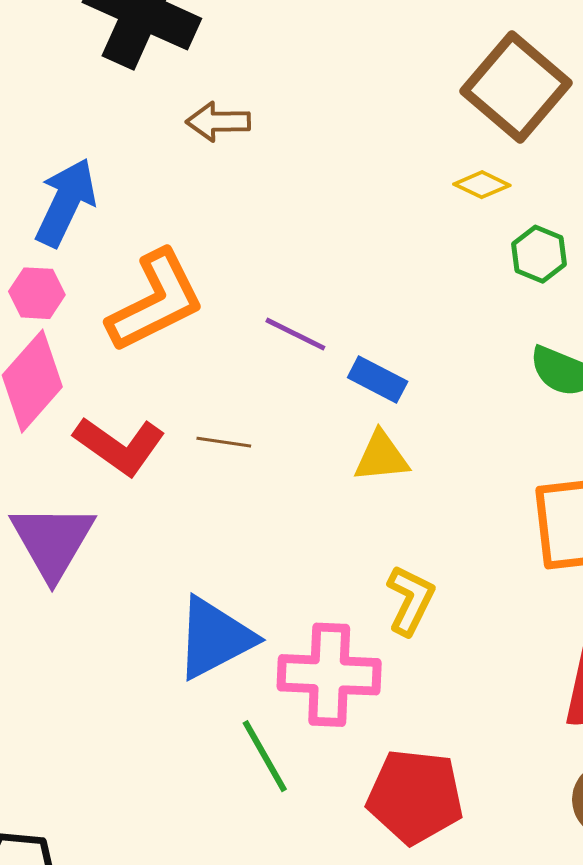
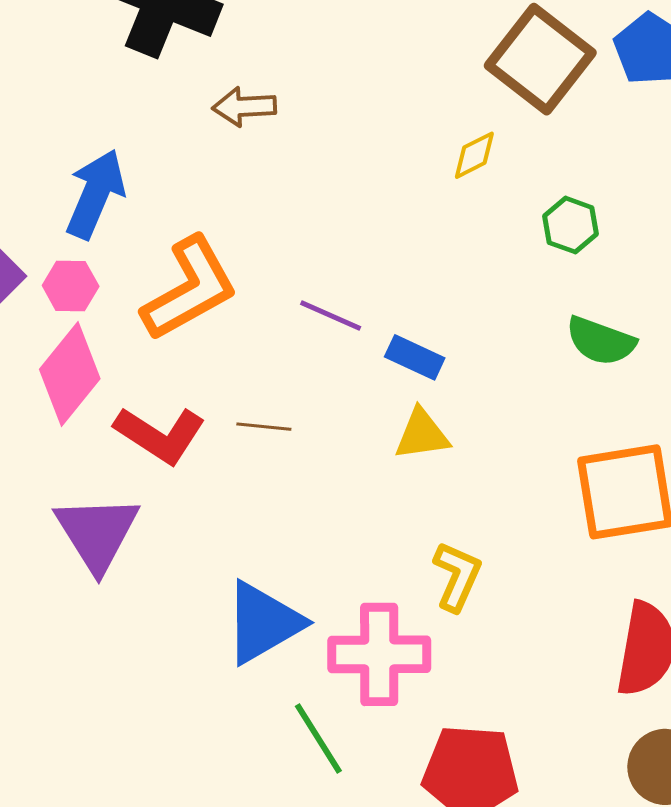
yellow diamond: (482, 185) -> (474, 155), moved, turned -50

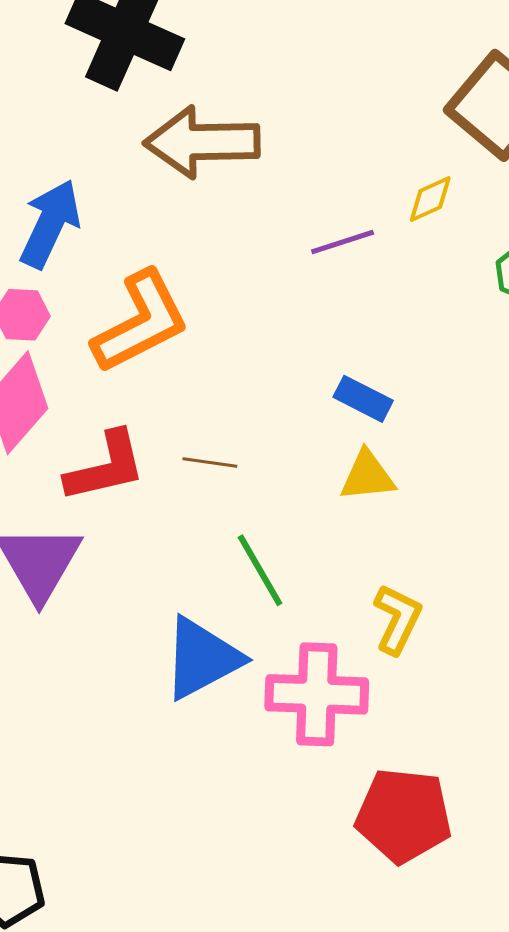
brown arrow: (244, 107) -> (202, 142), size x1.8
purple line: (331, 315) -> (343, 242), moved, turned -44
red L-shape: (160, 435) -> (106, 467), turned -48
green line: (318, 739) -> (260, 570), moved

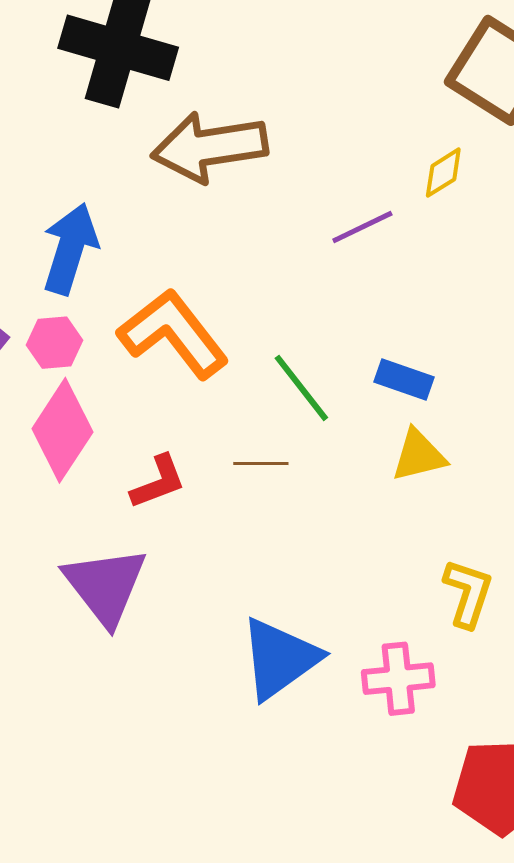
orange L-shape: (141, 322) -> (173, 334), turned -93
red L-shape: (106, 467) -> (158, 482), size x0.7
green line: (260, 570) -> (301, 388), moved
pink cross: (317, 694) -> (398, 679), size x0.7

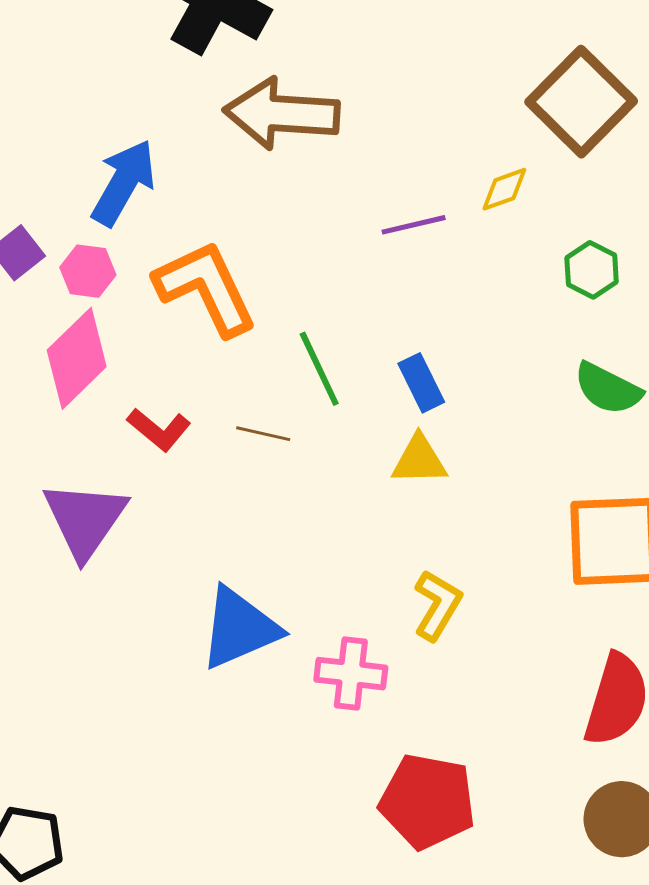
blue rectangle: (404, 380) -> (421, 383), turned 32
red L-shape: (158, 482) -> (159, 429), turned 48

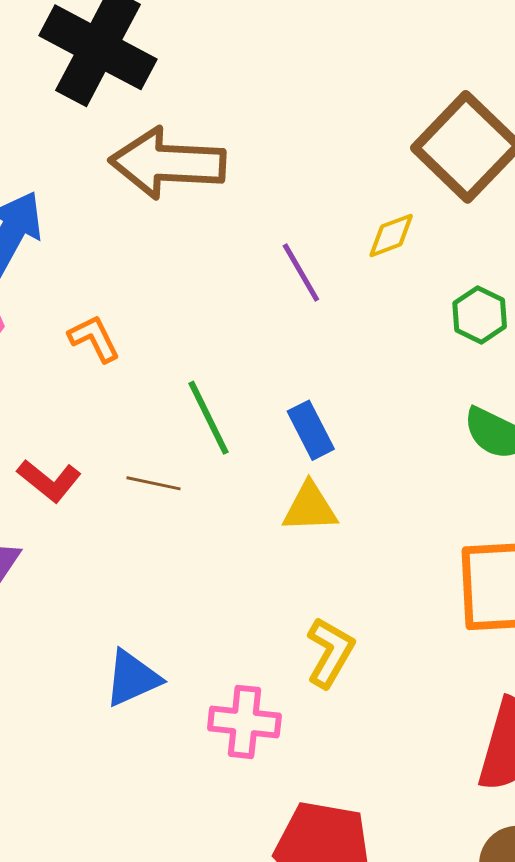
purple line: (414, 225) -> (301, 272), turned 74
orange L-shape: (206, 288) -> (94, 338), size x0.5
blue triangle: (239, 628) -> (132, 678), size x0.7

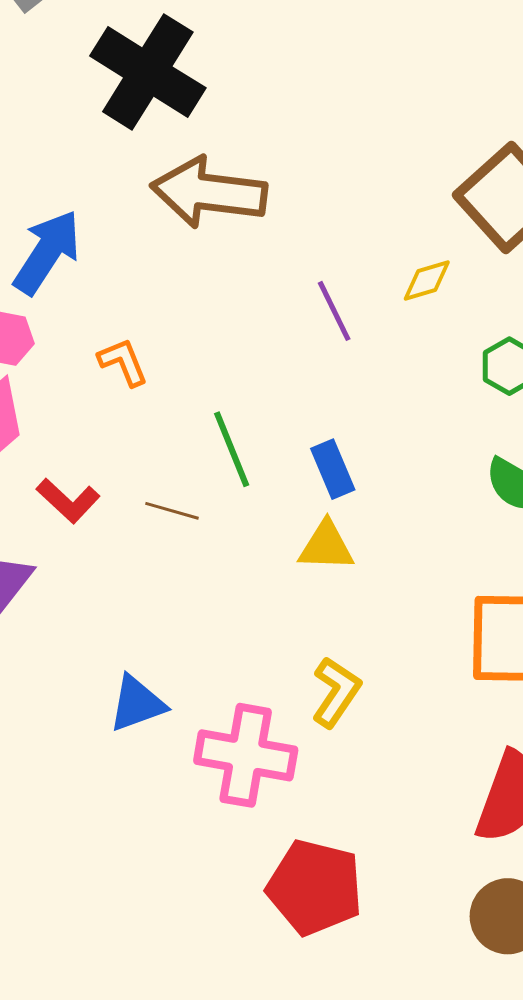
pink cross: (244, 722) -> (246, 755), size x1.4

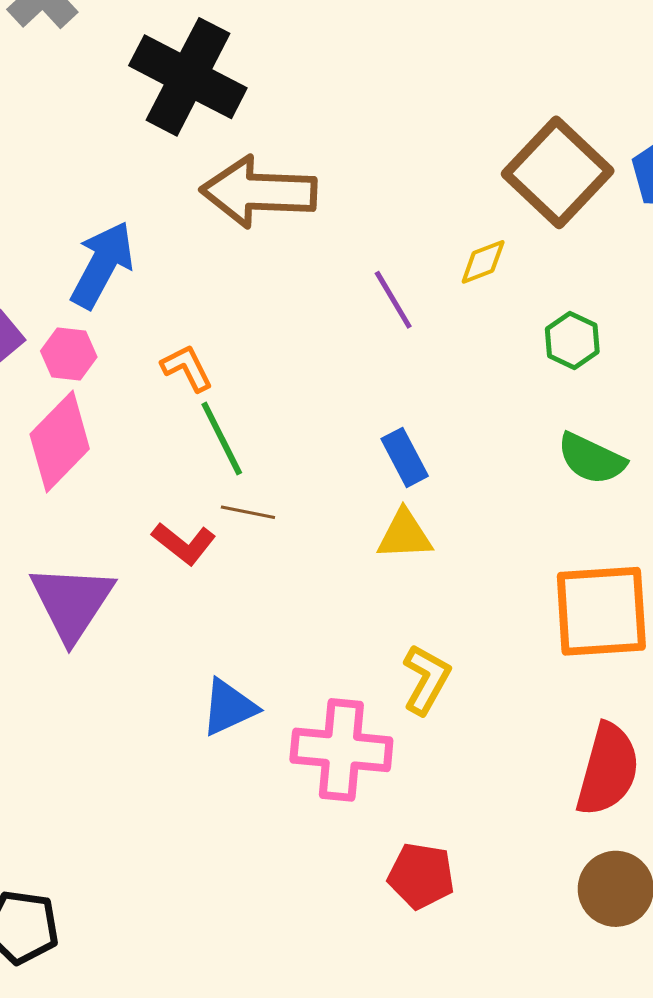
green line: (232, 449) -> (222, 438), moved
red L-shape: (68, 501) -> (184, 543), moved
red pentagon: (315, 887) -> (421, 876), size x0.7

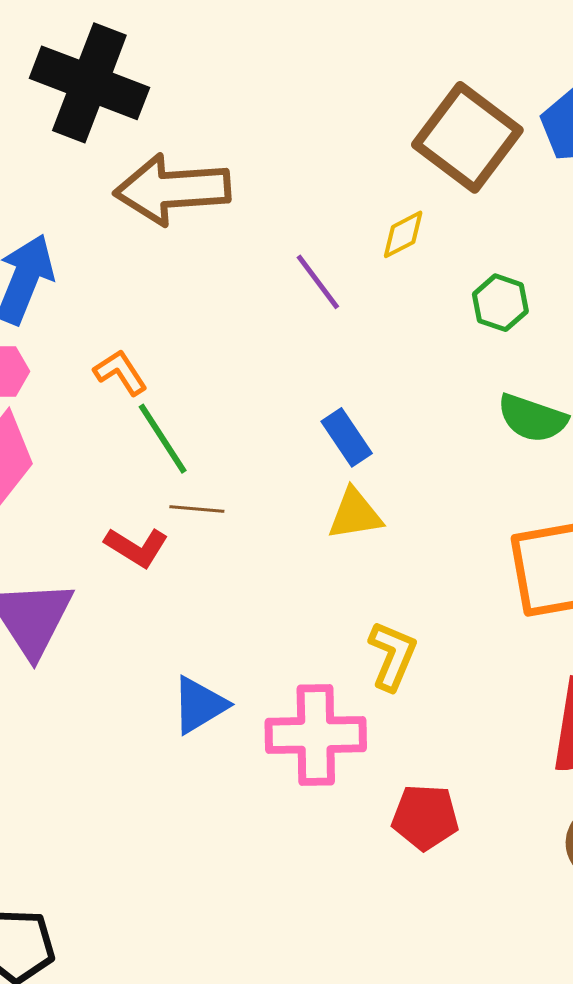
red pentagon: (421, 876) -> (425, 817), moved

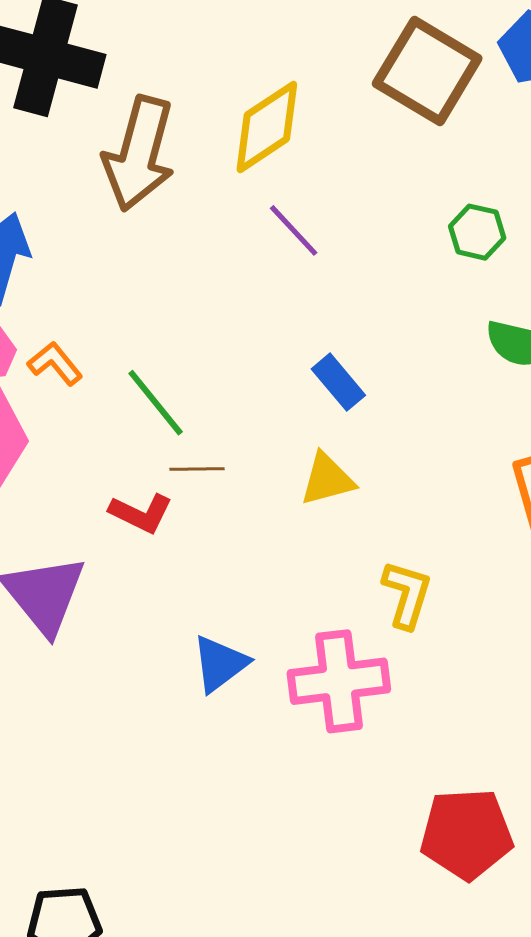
brown arrow: (172, 189) -> (139, 154), turned -65
yellow diamond: (403, 234) -> (267, 127), moved, size x1.8
orange L-shape: (120, 372) -> (55, 364), moved
yellow triangle: (355, 514) -> (327, 479), moved
red pentagon: (425, 817) -> (466, 834), moved, size x1.4

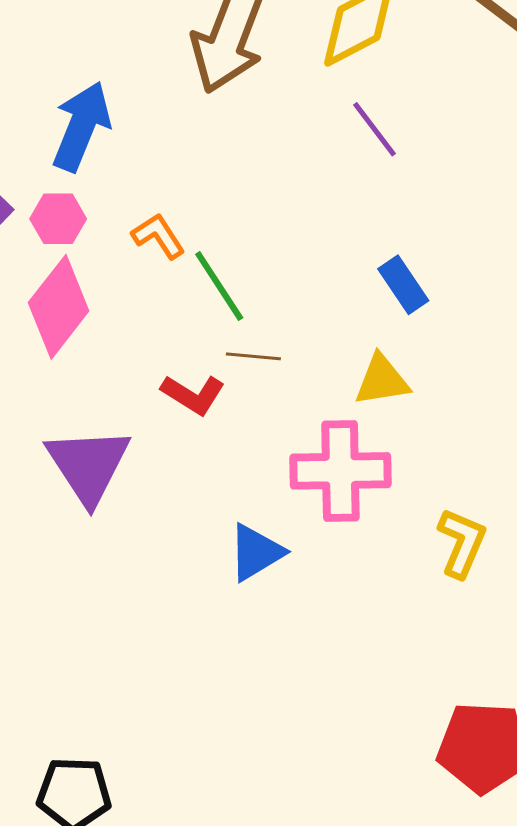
orange L-shape: (55, 364) -> (158, 236), moved
yellow L-shape: (407, 594) -> (462, 543), moved
pink cross: (339, 681) -> (340, 471), moved

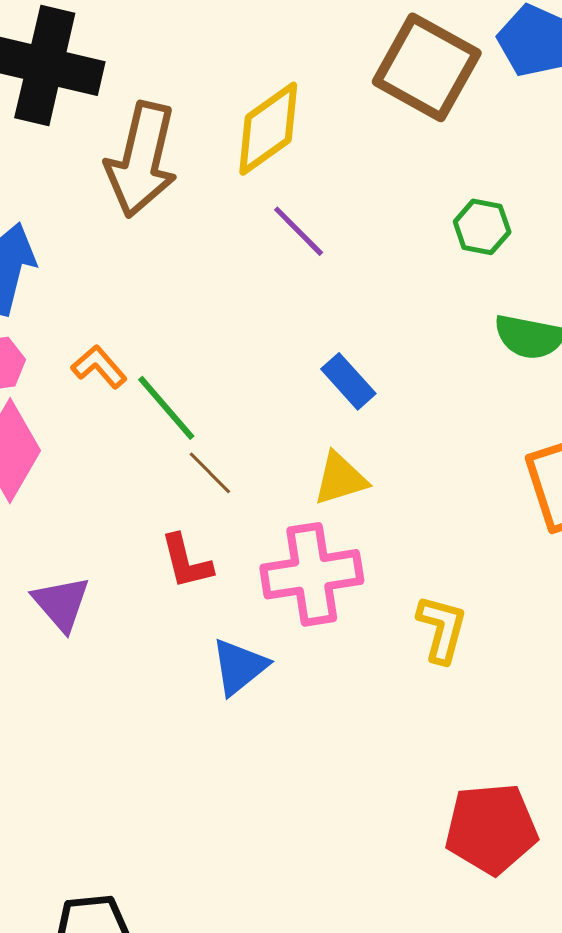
brown line: (253, 356) -> (210, 473), turned 48
red L-shape: (193, 394) -> (186, 562), moved, turned 52
purple triangle: (88, 465) -> (61, 603), size x0.7

